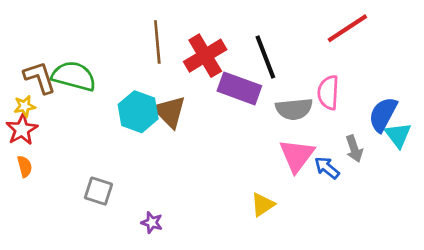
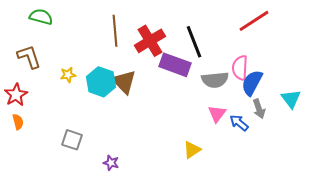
green semicircle: (74, 76) -> (41, 17), moved, size x0.7
yellow star: (25, 106) -> (68, 75), moved
blue semicircle: (383, 114) -> (252, 83), moved
pink triangle: (297, 155) -> (217, 114), size x0.7

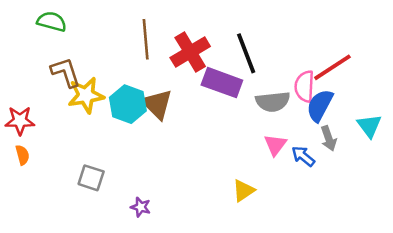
red line: (254, 21) -> (332, 67), moved
brown L-shape: (29, 57) -> (66, 72), moved
yellow star: (68, 75) -> (86, 95), size x1.8
red star: (16, 95) -> (20, 121), turned 30

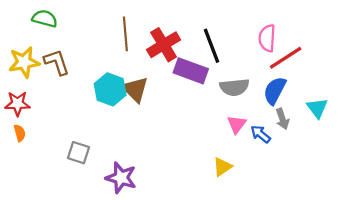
pink semicircle: (304, 86) -> (267, 38), moved
yellow star: (86, 95) -> (24, 62), moved
yellow triangle: (244, 191) -> (222, 167), moved
purple star: (141, 207) -> (121, 178), size x1.8

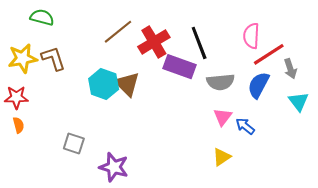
brown line: (125, 34) -> (118, 32), turned 56
gray arrow: (282, 119) -> (290, 69), moved
yellow triangle: (222, 167) -> (222, 157), moved

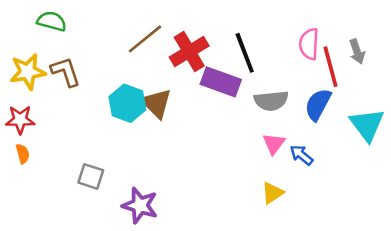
red line: (269, 54) -> (331, 67), turned -72
gray arrow: (290, 69) -> (357, 52), moved
cyan triangle: (299, 101) -> (367, 125), size x1.4

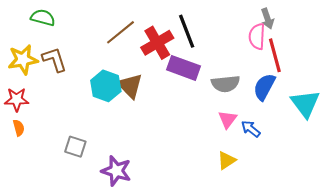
gray arrow: (357, 52) -> (267, 19), moved
black line: (245, 53) -> (187, 31), moved

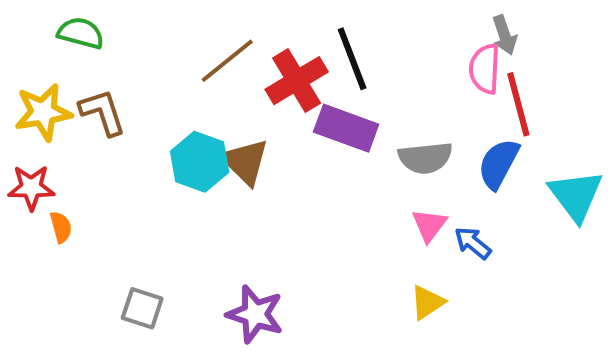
orange semicircle: (19, 128) -> (61, 227), moved
gray square: (75, 147) -> (142, 308), moved
purple star: (116, 171) -> (255, 314), moved

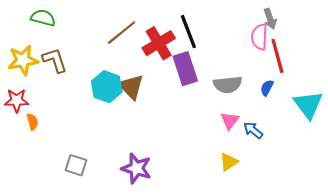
purple rectangle: (346, 128) -> (185, 69), turned 52
blue semicircle: (499, 164) -> (267, 88), size x0.6

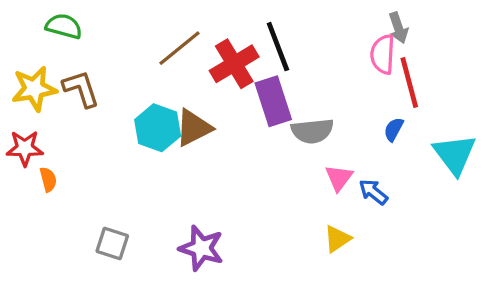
gray semicircle: (228, 85) -> (312, 131), moved
brown triangle: (131, 87) -> (194, 128), turned 48

